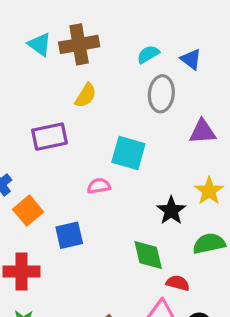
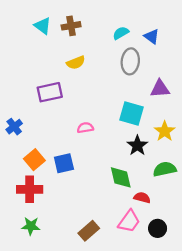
brown cross: (79, 44) -> (71, 26), size x0.7
yellow semicircle: (86, 95) -> (76, 63), turned 36
cyan square: (128, 153) -> (131, 114), moved
orange square: (28, 211) -> (34, 160), moved

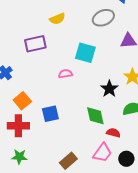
gray ellipse: (130, 61) -> (103, 18), turned 60
cyan square: (131, 114) -> (85, 53), moved
blue square: (64, 163) -> (50, 114), moved

